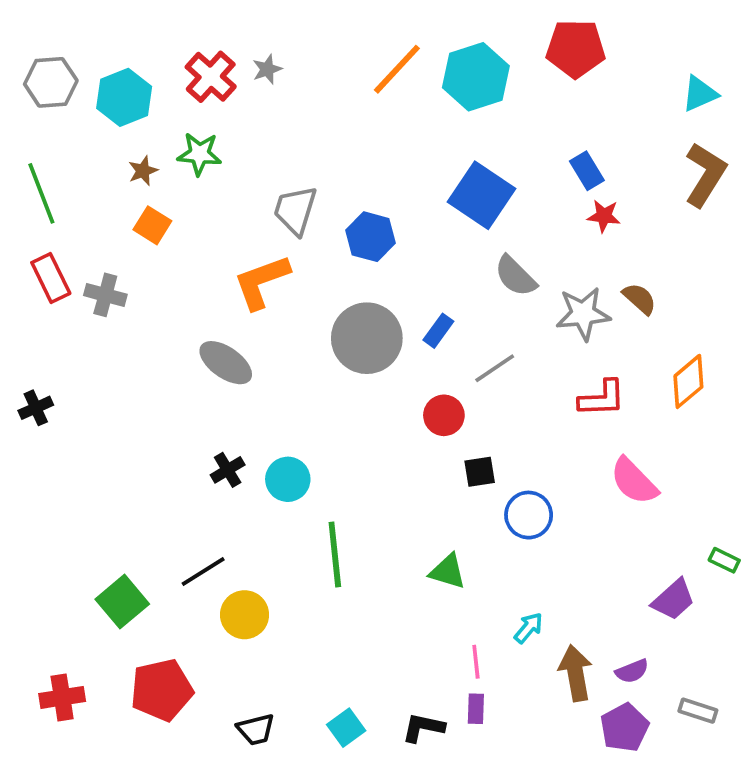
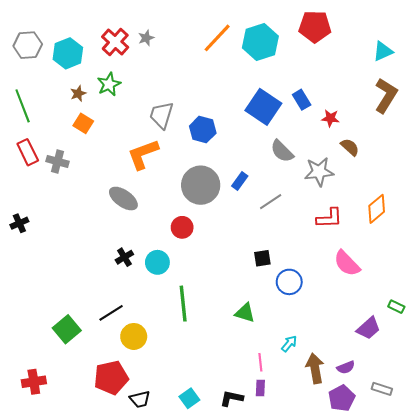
green star: (199, 154) -> (109, 84), turned -30
blue rectangle: (587, 171) -> (302, 100), moved
brown semicircle: (640, 299) -> (350, 147), moved
red circle: (444, 415) -> (182, 227), moved
red pentagon: (162, 690) -> (111, 378), moved

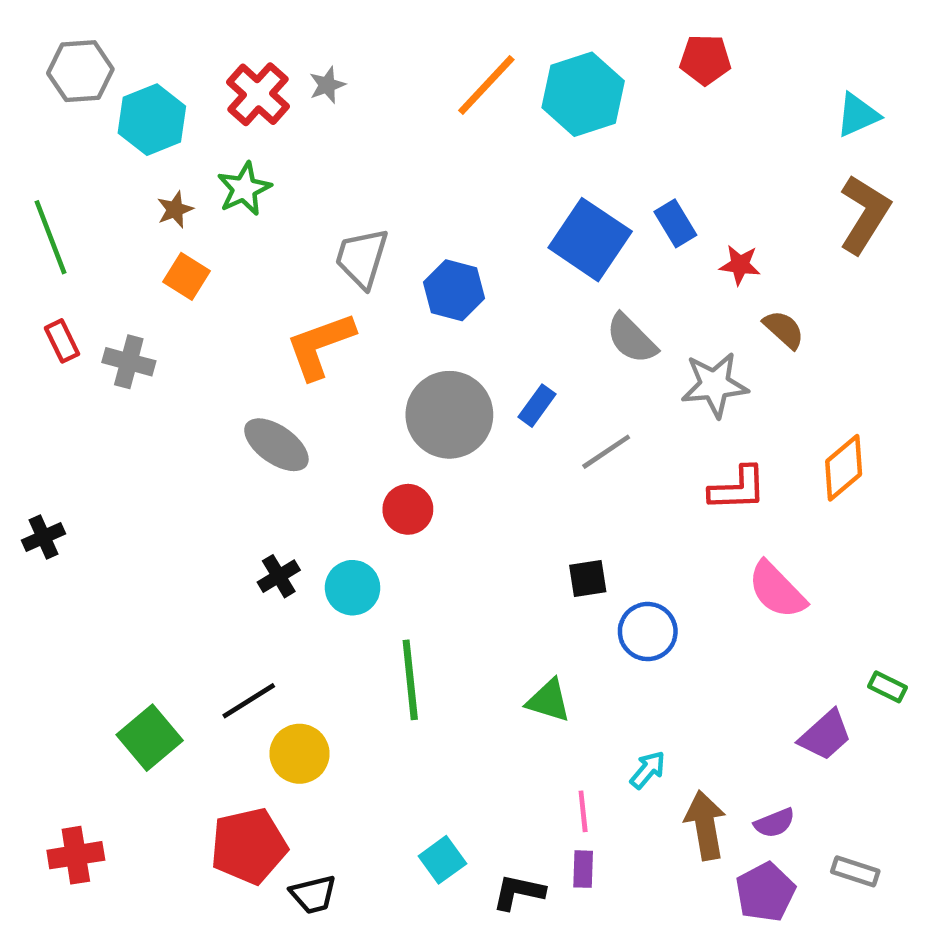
red pentagon: (315, 27) -> (705, 60), size x0.7
gray hexagon: (28, 45) -> (80, 71), moved
red rectangle: (28, 152) -> (62, 341), size x0.7
black cross: (19, 223) -> (44, 537), moved
cyan square: (189, 398) -> (442, 860), moved

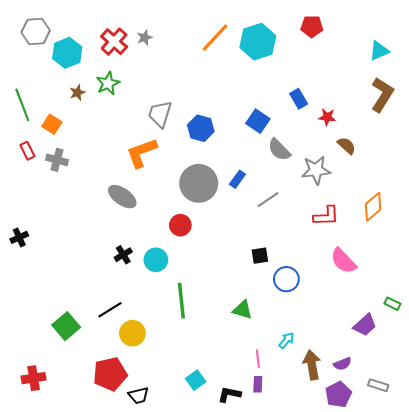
blue square: (590, 240) -> (258, 121), moved, size x0.7
orange square: (187, 276) -> (52, 124), moved

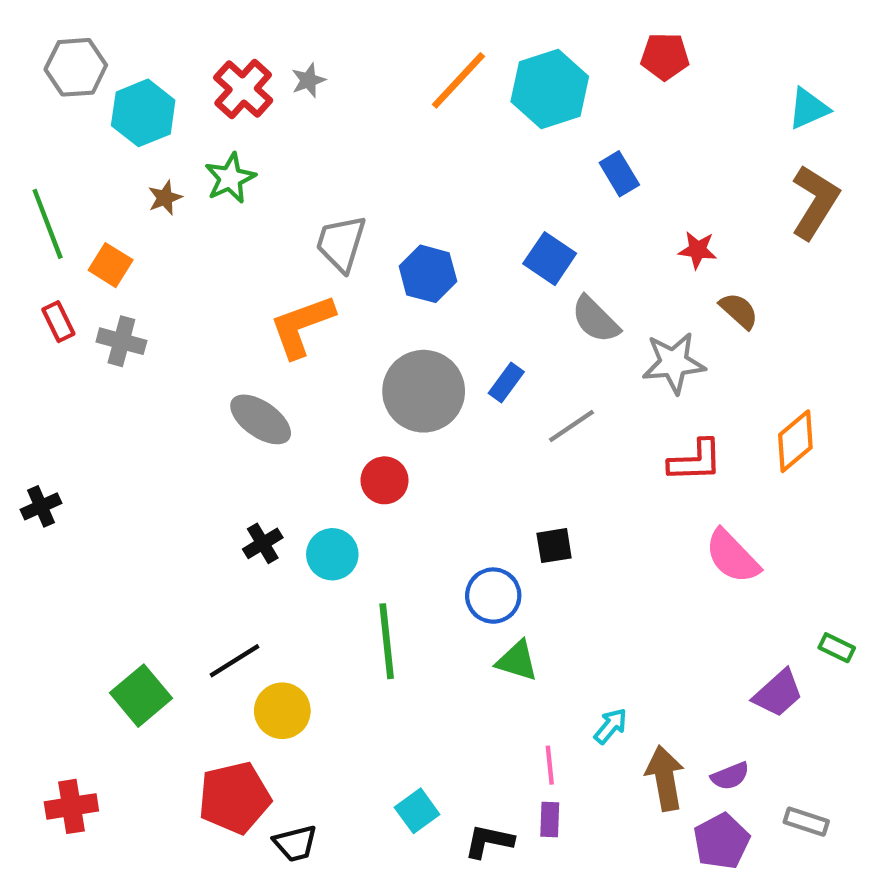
blue rectangle: (299, 99) -> (619, 174), moved
blue circle: (286, 279) -> (493, 596), moved

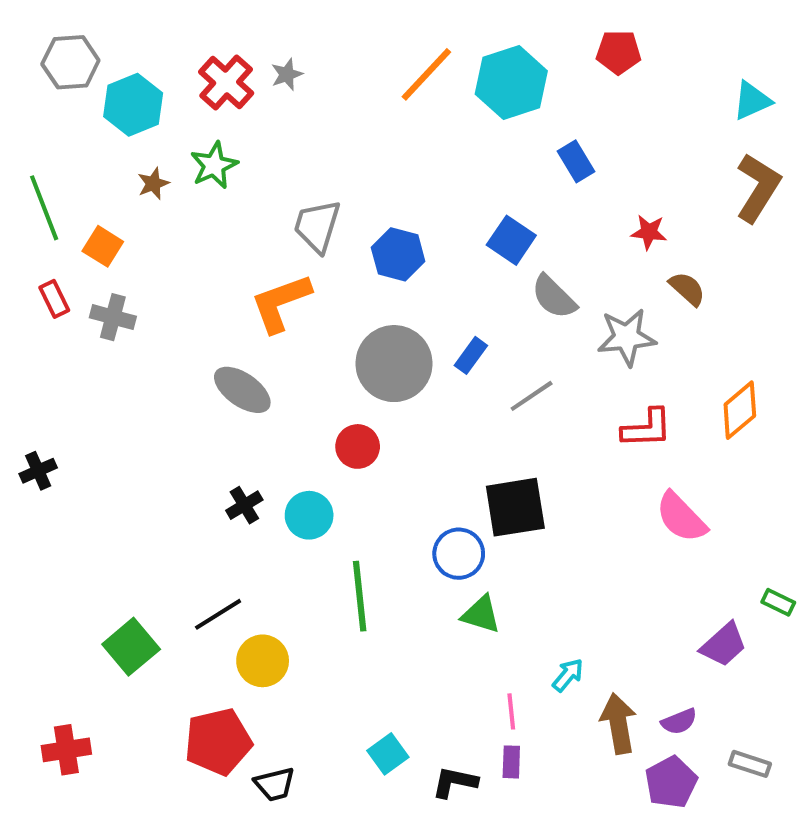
black square: (554, 546) -> (515, 507), size x1.8

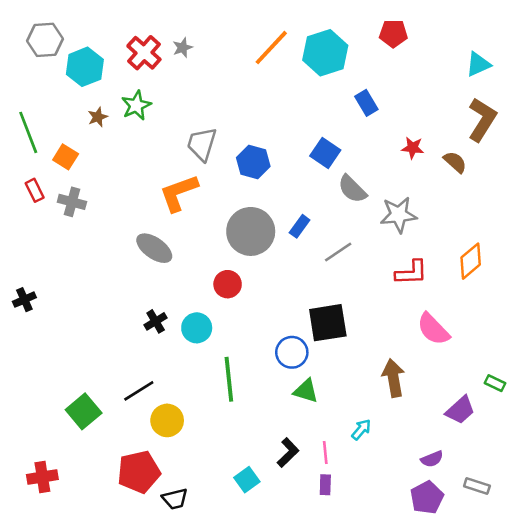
brown semicircle: (687, 289) -> (455, 162), moved
brown arrow: (618, 724) -> (393, 378), moved
black L-shape: (455, 782) -> (288, 453), moved, turned 124

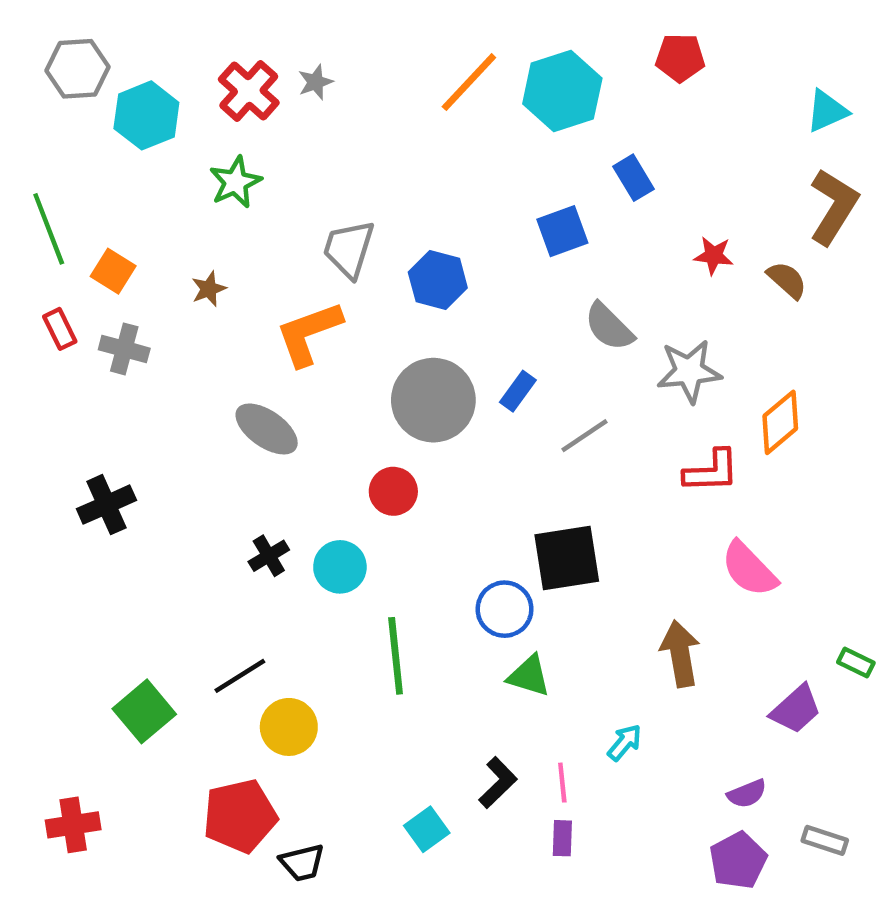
brown star: (98, 117) -> (209, 289), moved
blue square: (325, 153) -> (562, 231), moved, turned 36
orange diamond: (471, 261) -> (780, 422), moved
black cross: (24, 300) -> (106, 505), moved, size x1.4

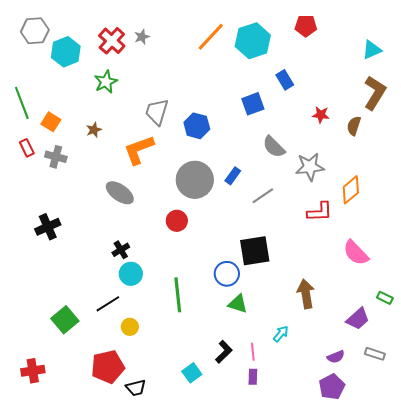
brown semicircle: (787, 280) -> (354, 126), turned -114
cyan circle: (340, 567) -> (131, 274), moved
pink semicircle: (749, 569) -> (356, 253), moved
yellow circle: (289, 727) -> (130, 327), size x0.7
gray rectangle: (825, 840) -> (375, 354), moved

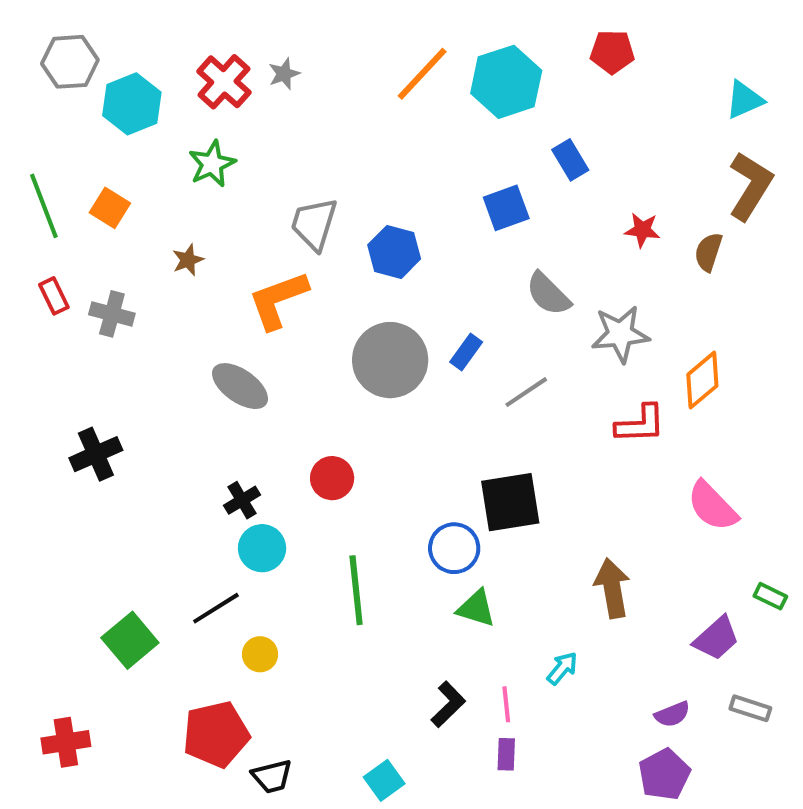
orange square: (51, 122) -> (110, 208), moved
red circle: (177, 221) -> (332, 478), moved
cyan square: (192, 373) -> (384, 780), moved

